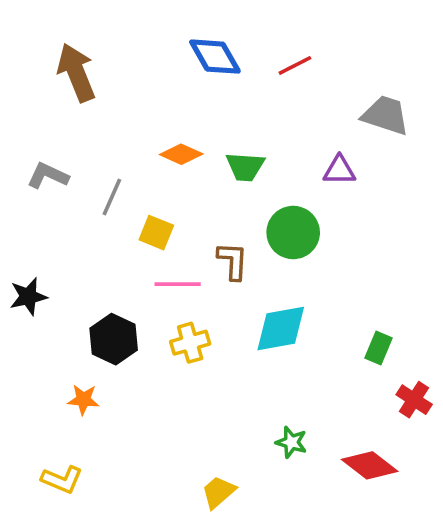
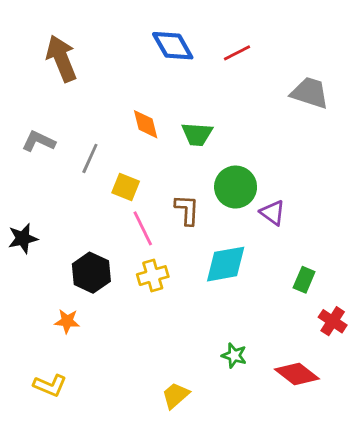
orange diamond: (181, 154) -> (146, 124), turned 52
purple triangle: (339, 170) -> (273, 213), moved, turned 36
pink line: (178, 284) -> (143, 228), turned 64

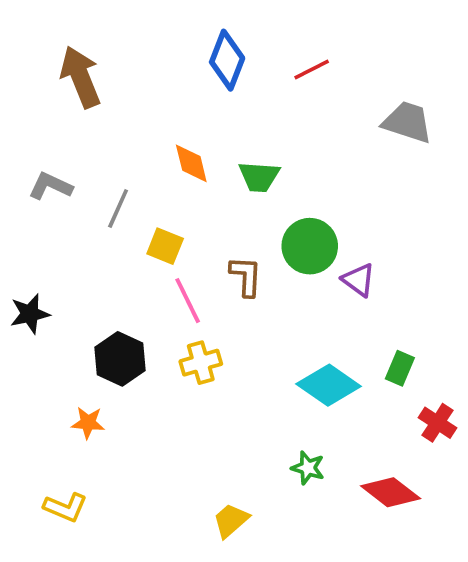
blue diamond: (173, 46) -> (227, 60), turned 51
cyan diamond: (226, 264) -> (329, 385), moved, turned 45

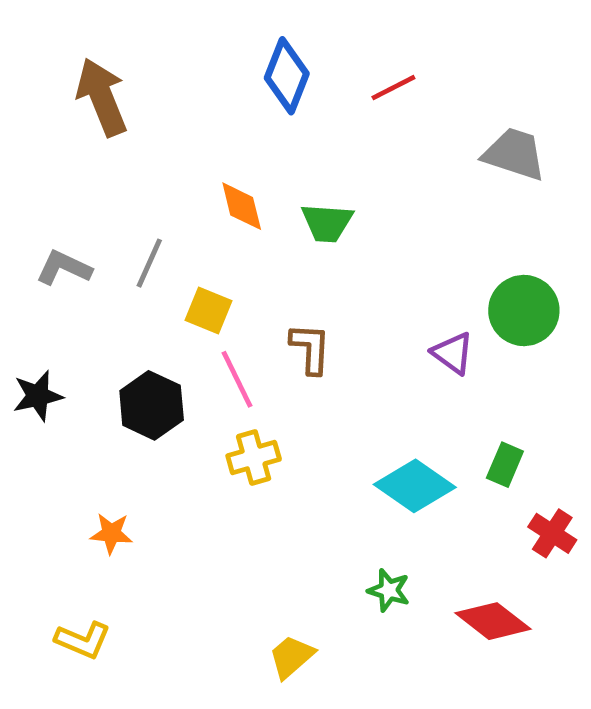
gray L-shape: (50, 186) -> (64, 268), moved
green circle: (310, 246) -> (524, 310), moved
black hexagon: (120, 359) -> (152, 405), moved

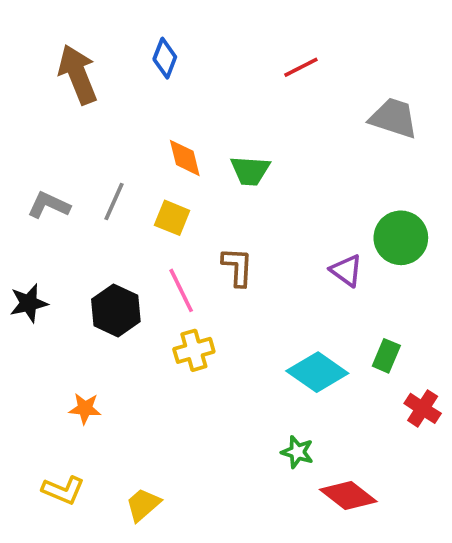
blue diamond: (287, 76) -> (165, 58), moved, size x0.7
yellow square: (209, 310) -> (172, 218), moved
red diamond: (493, 621) -> (348, 496), moved
yellow trapezoid: (291, 657) -> (143, 505), moved

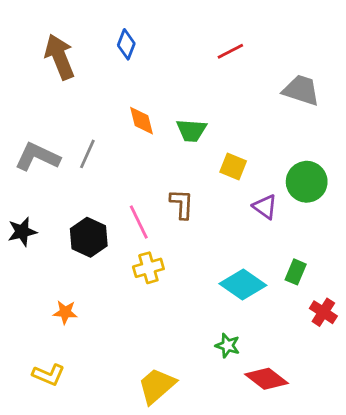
gray L-shape: (49, 205) -> (37, 157), size x1.4
yellow square: (172, 218) -> (233, 166), moved
yellow trapezoid: (143, 505) -> (157, 386), moved, size x1.4

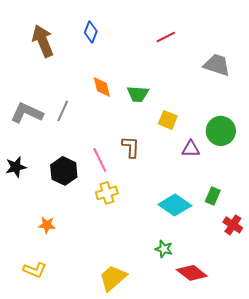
purple triangle: (265, 207) -> (191, 149), turned -36

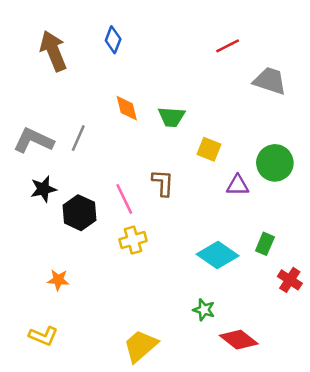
red line: (166, 37) -> (228, 46), moved
black star: (16, 167) -> (43, 189), moved

